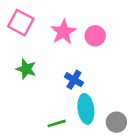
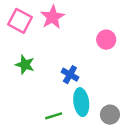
pink star: (63, 32) -> (52, 17), moved
pink circle: (95, 36) -> (106, 40), moved

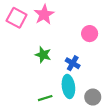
green star: (25, 65) -> (43, 55), moved
blue cross: (70, 75) -> (73, 63), moved

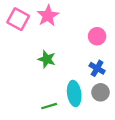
blue cross: (73, 63) -> (97, 68), moved
gray circle: (93, 97) -> (100, 92), moved

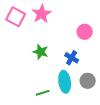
blue cross: (97, 68) -> (72, 58), moved

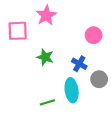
pink square: (16, 17) -> (18, 31), moved, turned -30
gray circle: (88, 81) -> (99, 79), moved

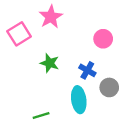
pink square: (18, 31) -> (19, 34), turned -30
green line: (47, 102) -> (41, 115), moved

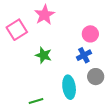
blue cross: (87, 70) -> (84, 55), moved, turned 32

